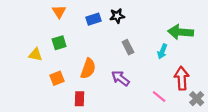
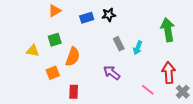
orange triangle: (59, 12) -> (55, 11), turned 32
green arrow: (181, 32) -> (168, 30), turned 75
cyan arrow: (162, 51) -> (138, 48), moved
orange semicircle: (88, 69) -> (73, 57), moved

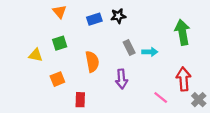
orange triangle: (55, 11) -> (60, 12), turned -40
cyan arrow: (138, 48) -> (150, 52), turned -112
orange semicircle: (73, 57) -> (92, 62), moved, turned -30
purple arrow: (112, 73) -> (122, 79), turned -132

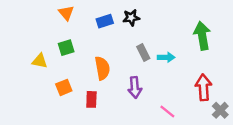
pink line: (161, 97) -> (167, 112), moved
red rectangle: (80, 100) -> (91, 99), moved

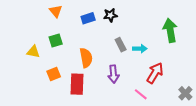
red arrow: (203, 87) -> (155, 73), moved, turned 35
red rectangle: (91, 99) -> (77, 84), size x1.5

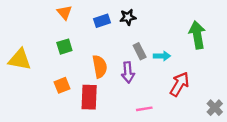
yellow triangle: (33, 52) -> (20, 59), moved, size x1.5
purple arrow: (113, 74) -> (128, 72), moved
pink line: (141, 94) -> (144, 109), moved, turned -48

